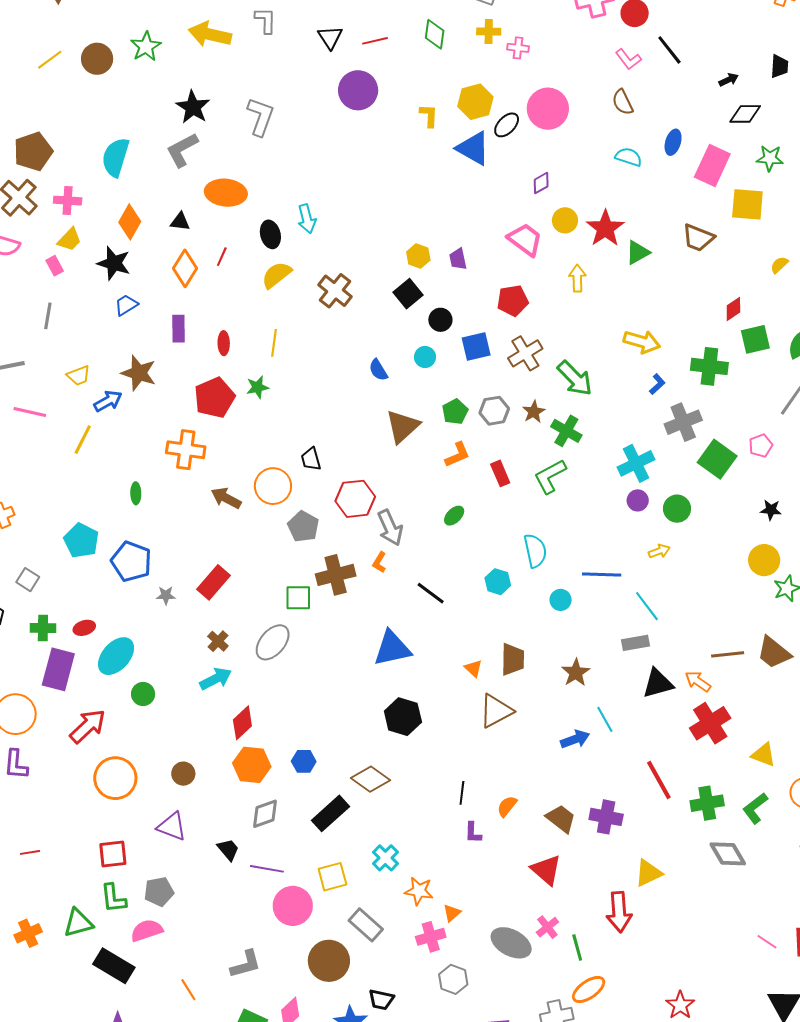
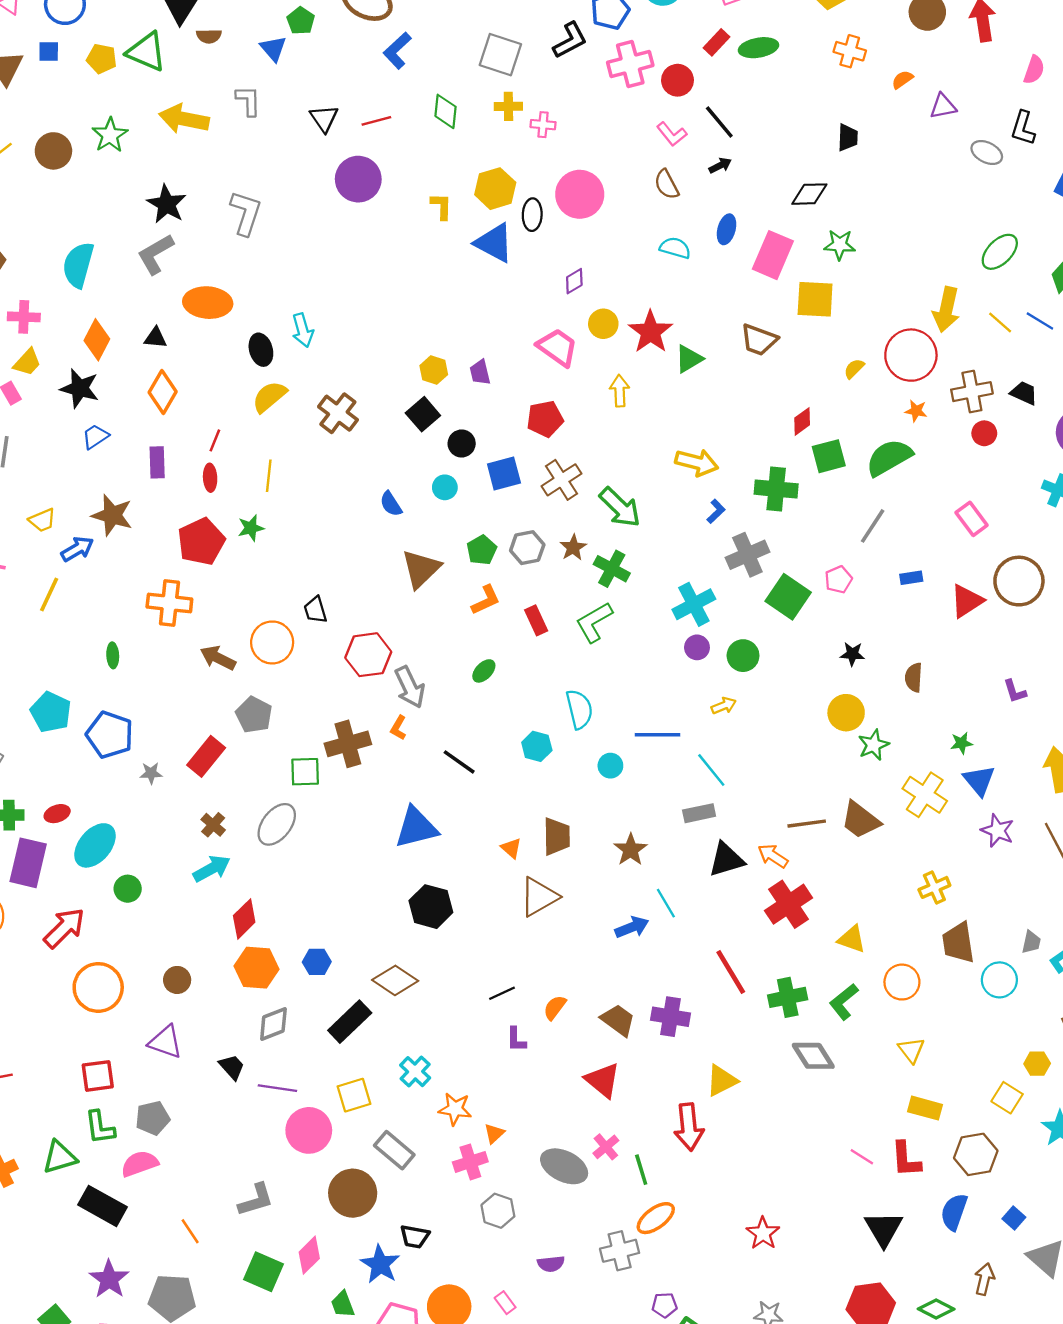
black arrow: (729, 80) -> (720, 166), moved
black ellipse: (507, 125) -> (532, 215), turned -40
red line: (222, 257) -> (215, 440), moved
gray pentagon: (303, 527) -> (254, 715), moved
black line: (462, 793) -> (502, 993), turned 60

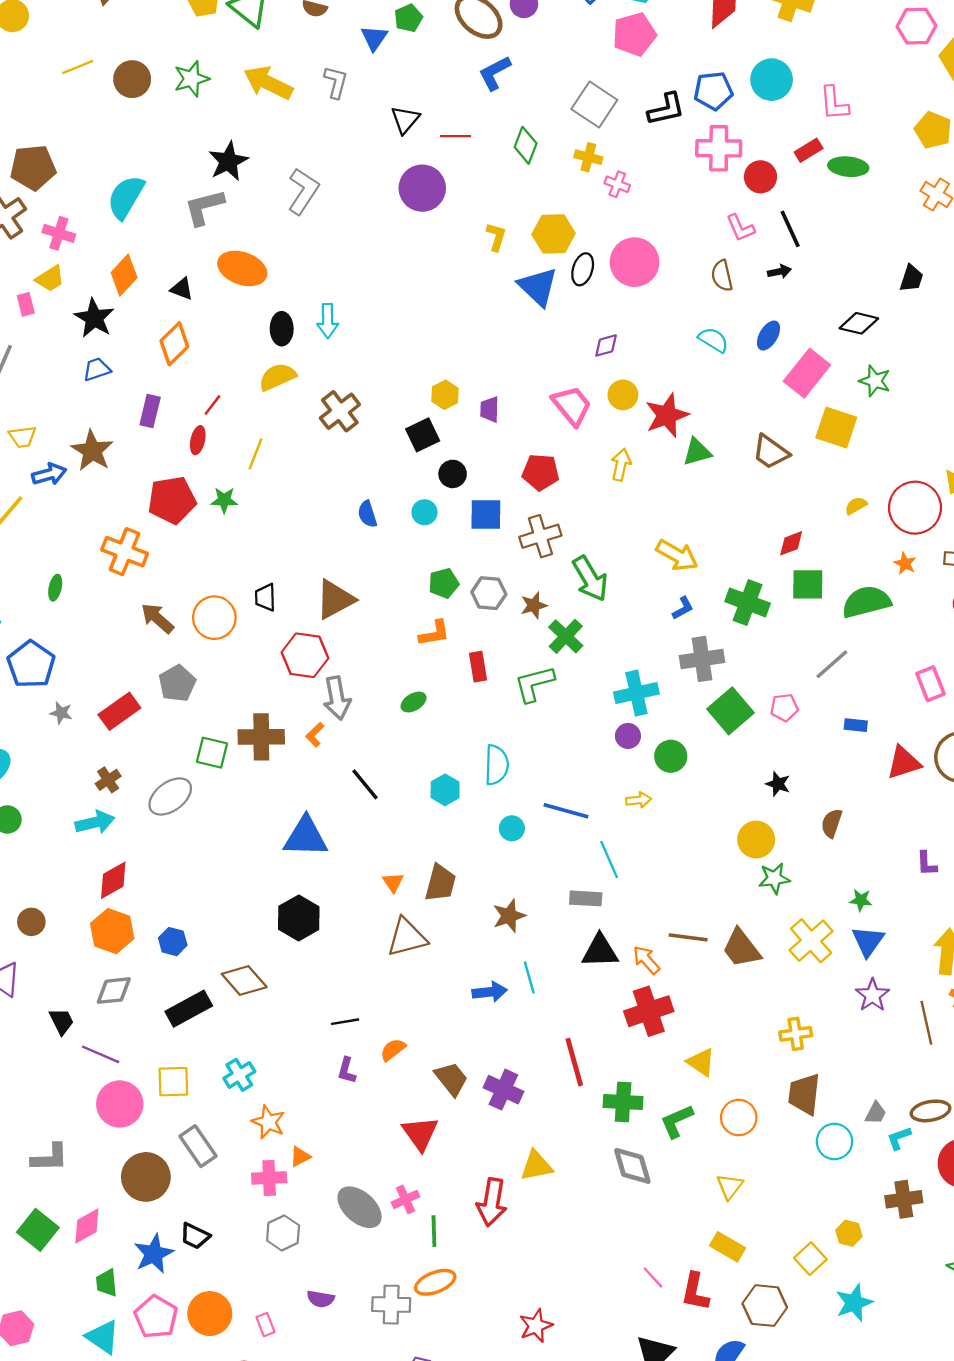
brown triangle: (421, 569) -> (335, 599), moved

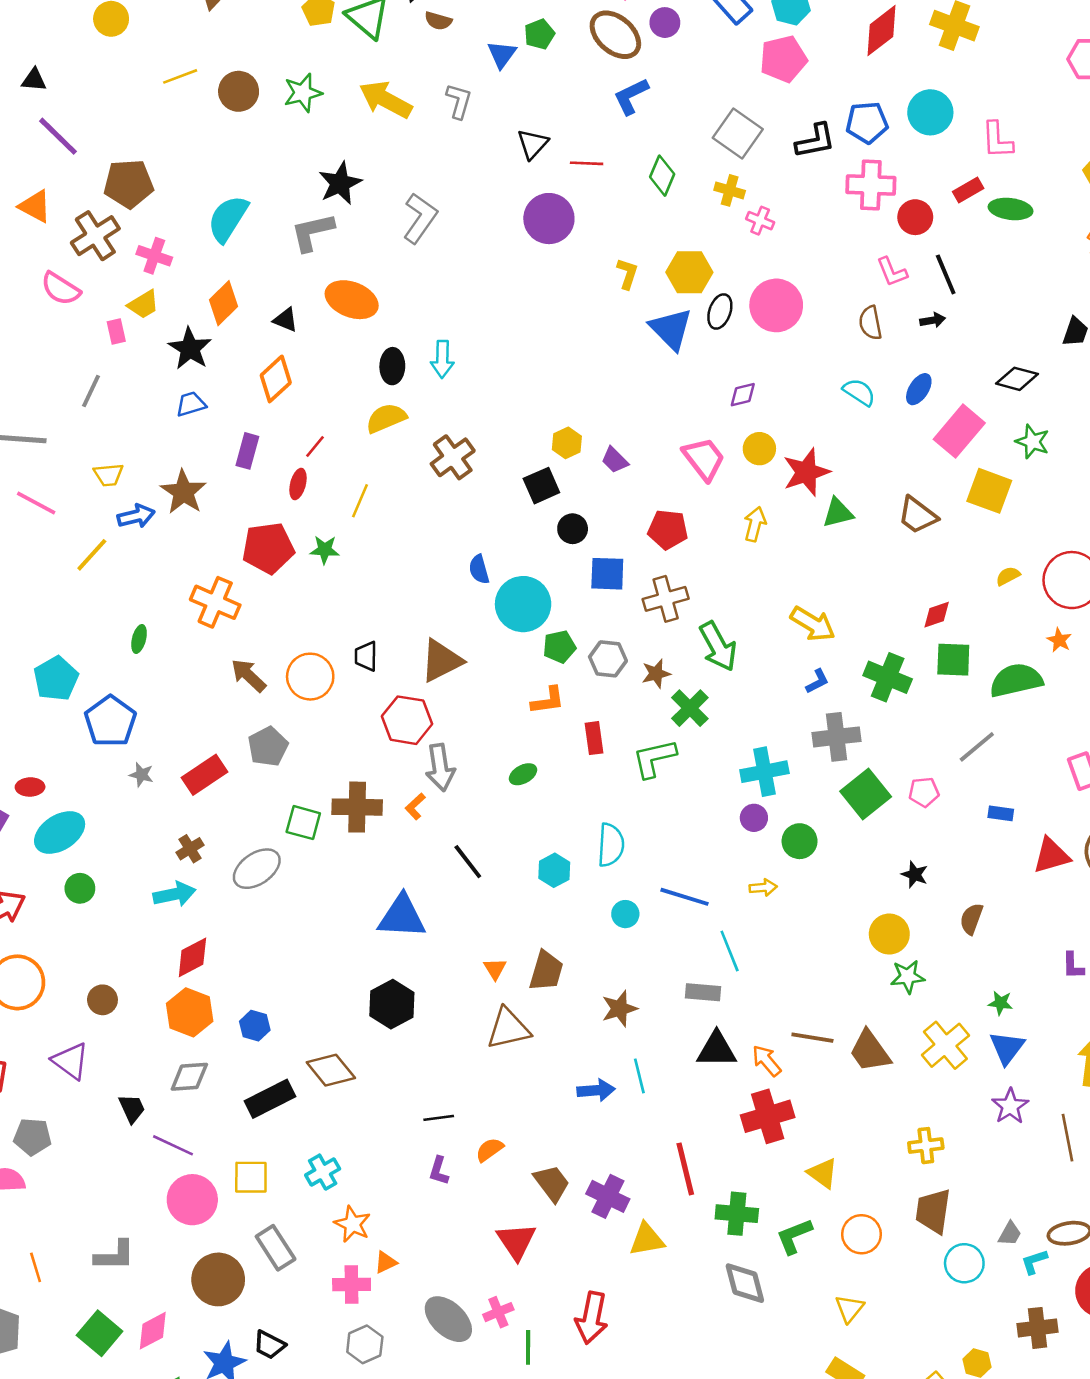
purple trapezoid: (490, 409) -> (615, 460), turned -48
cyan circle: (424, 512) -> (523, 604), moved, size x2.0
yellow triangle: (536, 1166) -> (647, 1239), moved

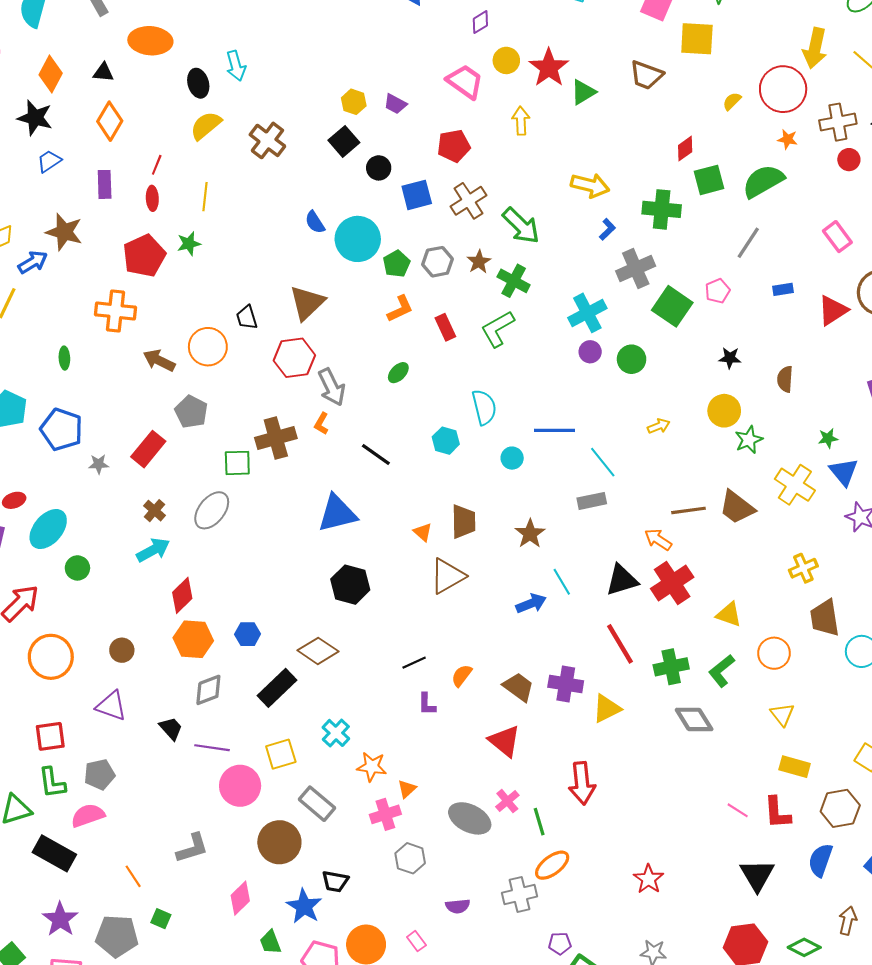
yellow arrow: (763, 887) -> (659, 426), moved
black triangle: (717, 1050) -> (622, 580), moved
green square: (100, 1333) -> (161, 919), moved, size x0.6

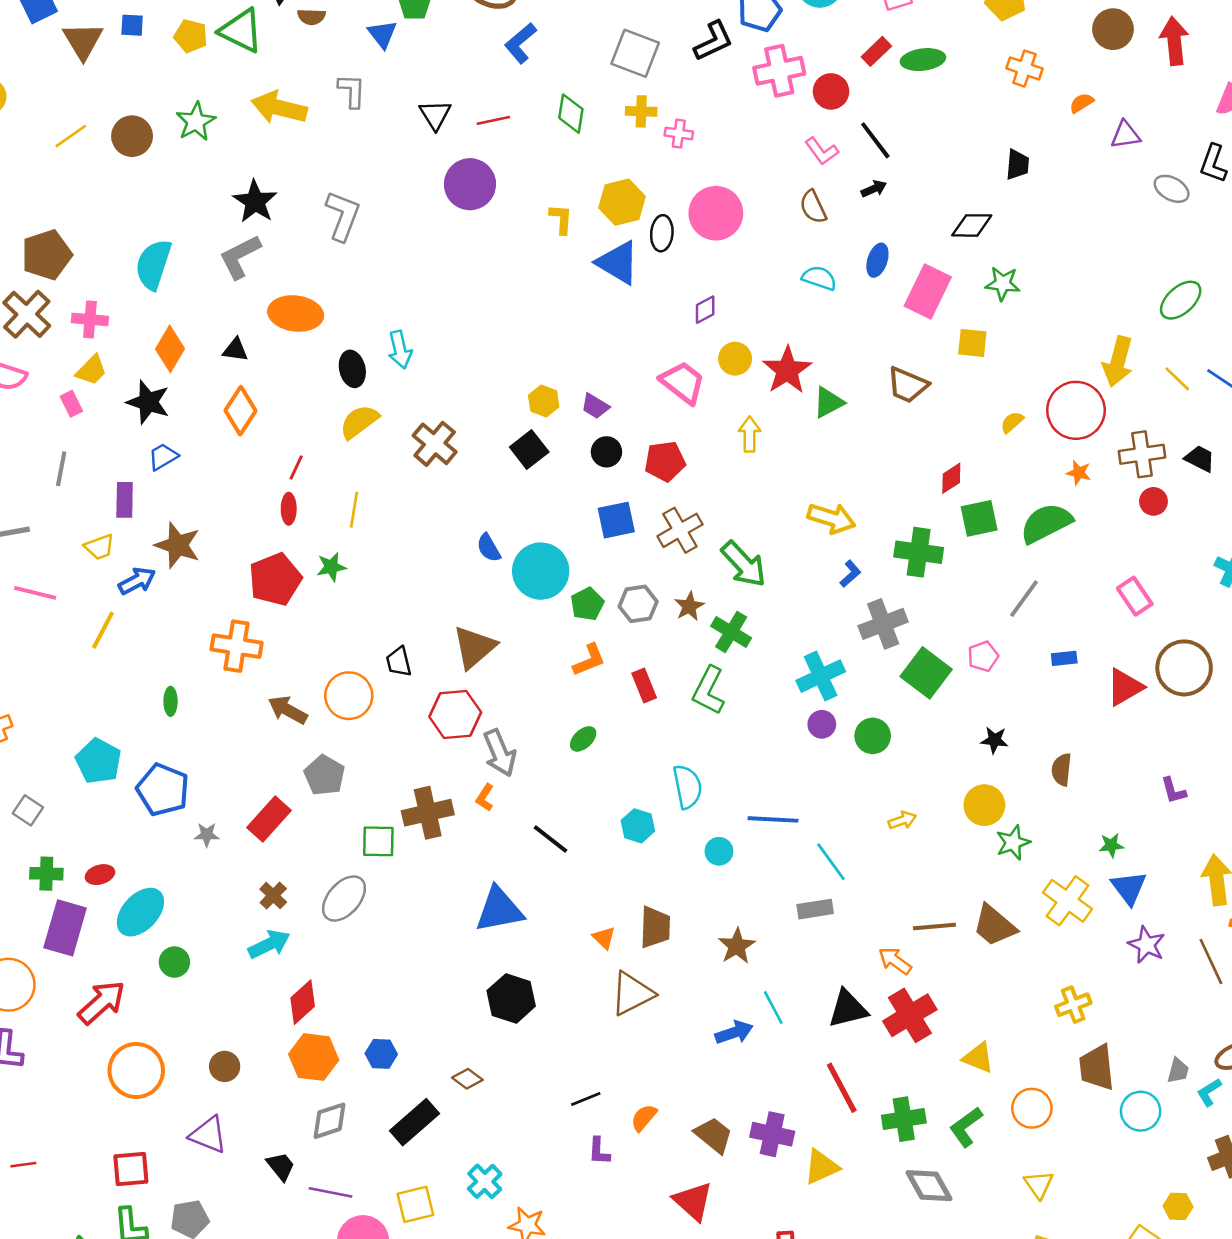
yellow square: (697, 39) -> (972, 343), size x0.7
black circle: (379, 168) -> (606, 452), moved
purple rectangle: (105, 184) -> (125, 500), moved
green L-shape: (498, 329) -> (709, 690), turned -36
brown diamond: (318, 651) -> (467, 1079), size x0.6

